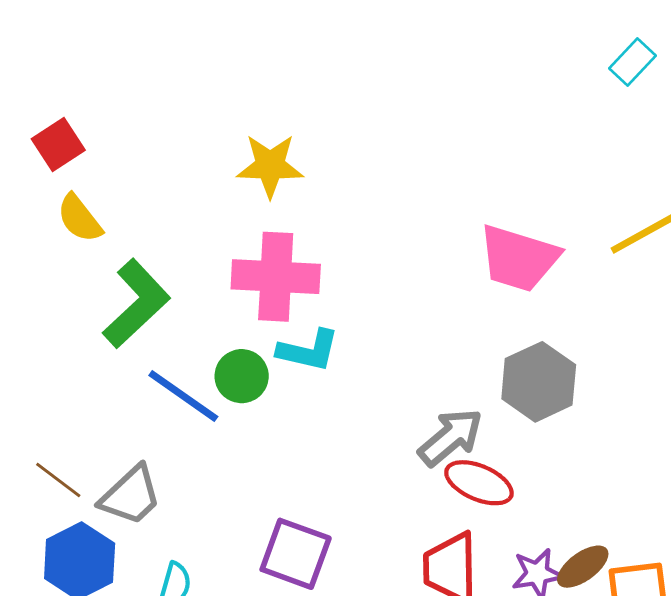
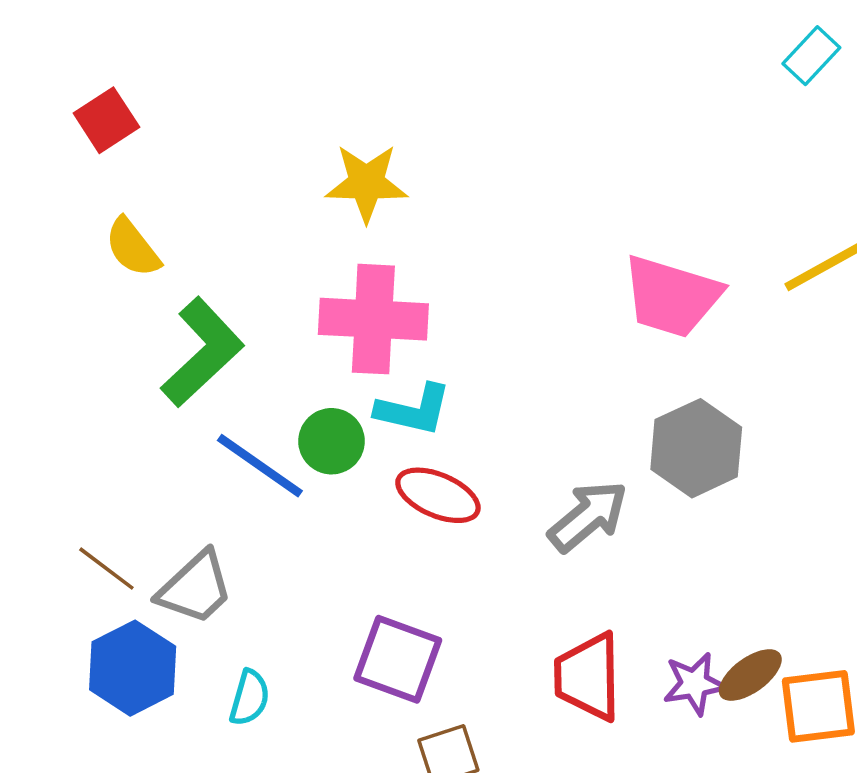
red square: (58, 144) -> (106, 120), moved
red ellipse: (479, 483) -> (438, 495), moved

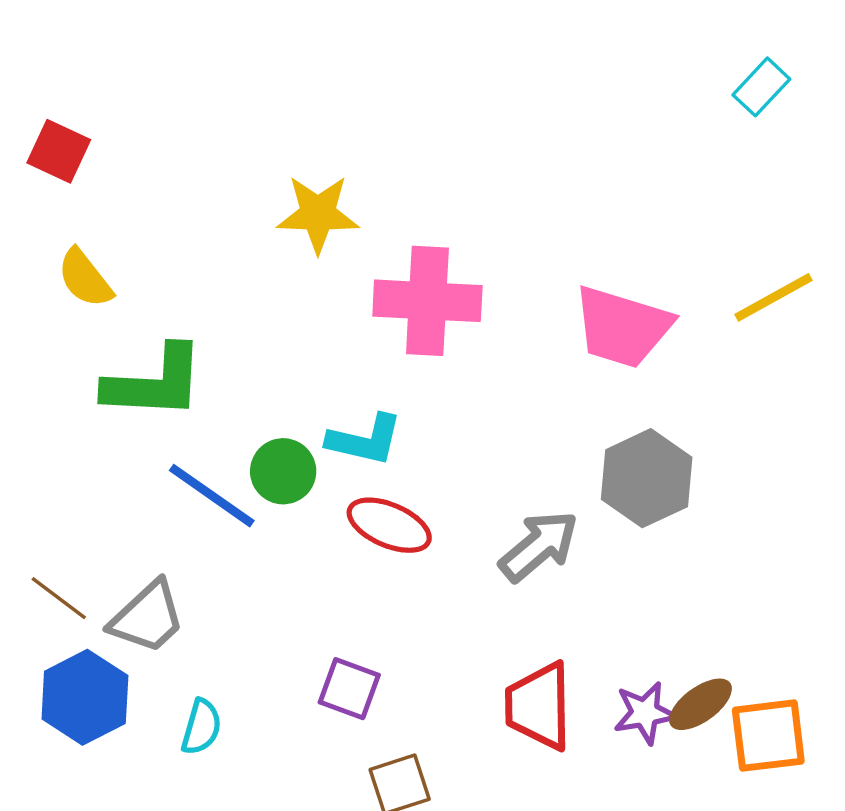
red square: (106, 120) -> (59, 151), turned -32
pink cross: (373, 319) -> (427, 301), moved
green L-shape: (202, 352) -> (154, 383), turned 46
purple square: (398, 659) -> (349, 689), size x0.7

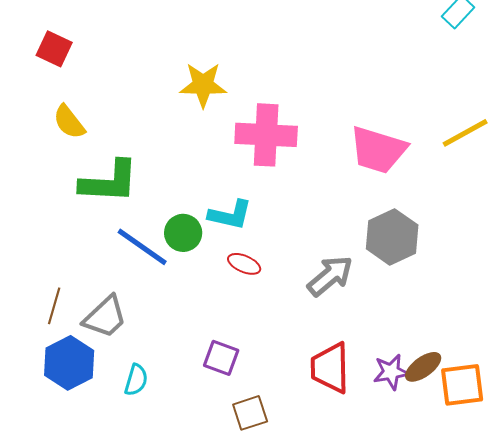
red ellipse: (389, 525) -> (244, 264), size x0.7
brown line: (59, 598) -> (54, 306), turned 69

